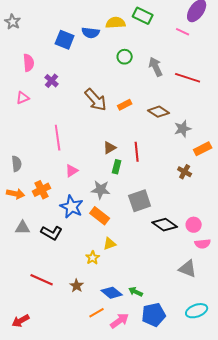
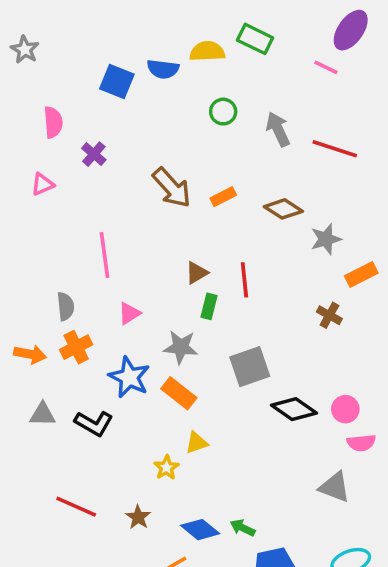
gray semicircle: (17, 164) -> (66, 306), moved

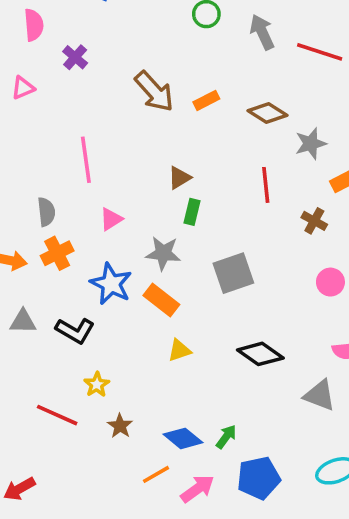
red line: (244, 280) -> (266, 185), moved
black diamond: (294, 409) -> (260, 354), moved
pink circle: (345, 409) -> (330, 282), moved
yellow star: (166, 468) -> (97, 385), moved
green arrow: (243, 528) -> (226, 437), turned 100

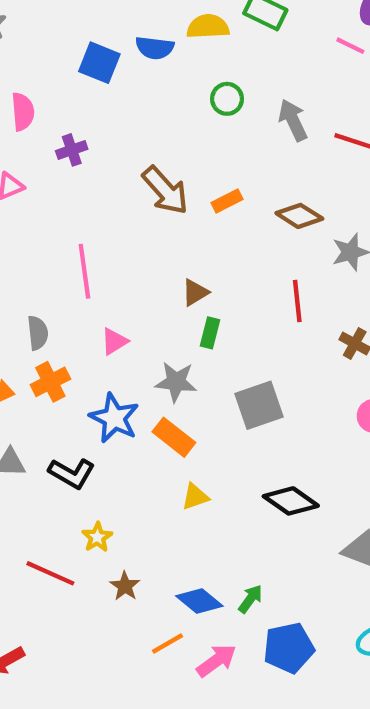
purple cross: (75, 57) -> (72, 150), turned 30

